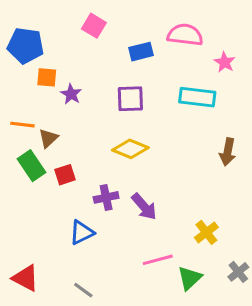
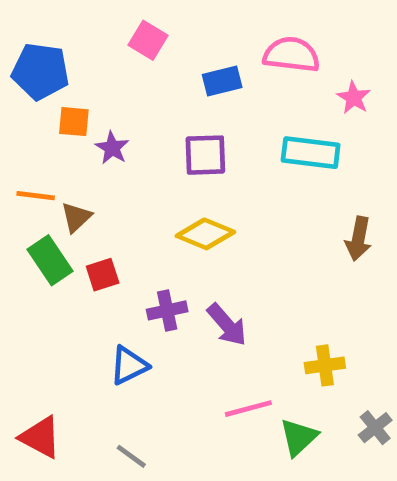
yellow cross: (206, 232) -> (325, 365), turned 30

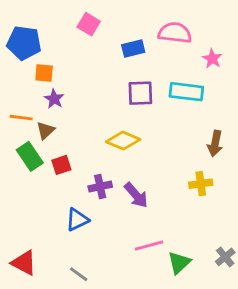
purple star: (112, 148) -> (54, 99), moved
purple square: (205, 155) -> (140, 93), moved
yellow cross: (325, 365) -> (201, 184), moved

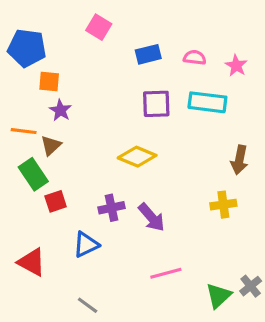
pink semicircle: (175, 33) -> (195, 58), moved, size x0.6
red square: (61, 165) -> (56, 201), moved
red triangle: (24, 263) -> (32, 262), moved
green triangle: (179, 263) -> (219, 296), moved

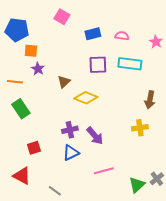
pink star: (236, 66) -> (156, 42), moved
brown triangle: (51, 145) -> (64, 82), moved
red square: (56, 201) -> (34, 148), moved
blue triangle: (86, 245) -> (71, 153), moved
red triangle: (32, 262) -> (22, 176), moved

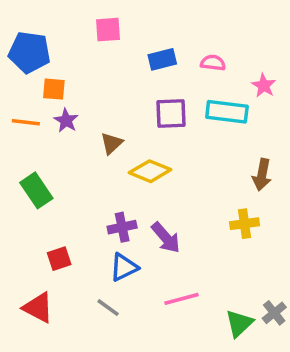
pink square: (62, 17) -> (108, 30), turned -35
pink star: (156, 42) -> (264, 86), moved
orange line: (15, 82) -> (26, 122), moved
gray line: (55, 191) -> (108, 308), moved

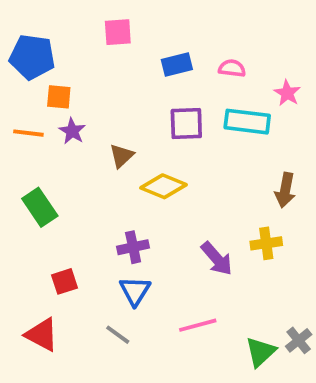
purple arrow: (166, 238) -> (217, 259), moved
blue triangle: (124, 267) -> (135, 291), turned -32

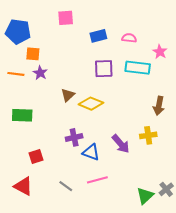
brown triangle: (122, 156) -> (68, 95), moved
green rectangle: (40, 207) -> (22, 115), turned -54
blue triangle: (135, 291) -> (91, 152), moved, turned -42
pink line: (198, 325) -> (97, 180), moved

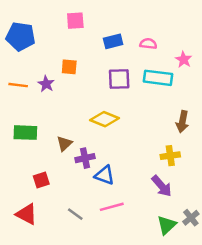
orange square: (33, 54) -> (69, 67), moved
brown triangle: (68, 95) -> (64, 144), moved
purple arrow: (121, 144) -> (162, 186), moved

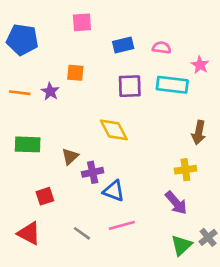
yellow diamond: (105, 119) -> (114, 130), turned 40

